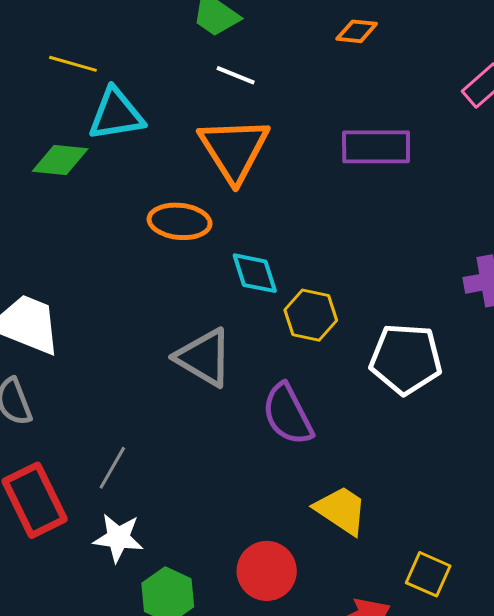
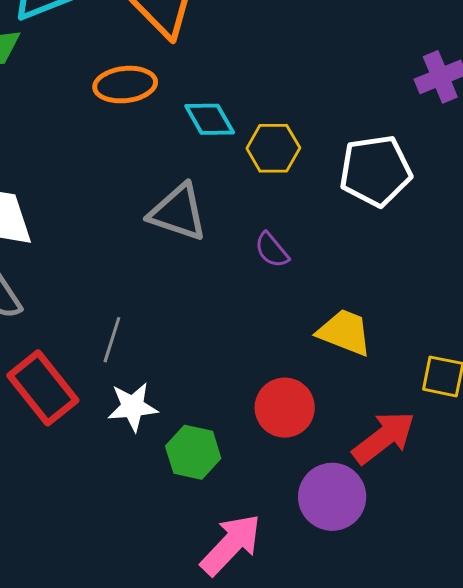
purple semicircle: (288, 414) -> (272, 250), size x0.6

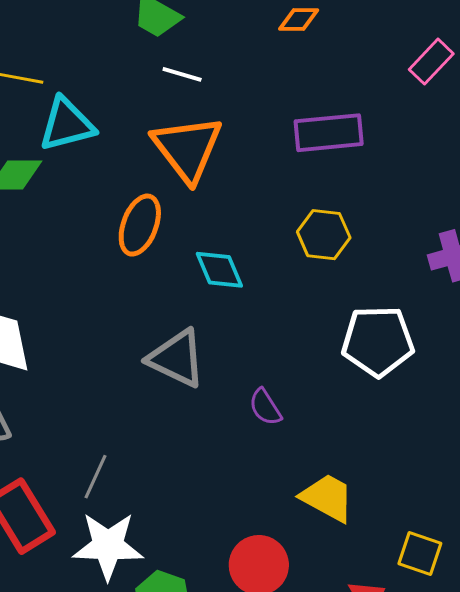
orange ellipse: (125, 85) -> (140, 225), turned -70
yellow hexagon: (273, 148) -> (324, 235), moved
white star: (133, 407) -> (108, 546), size x1.4

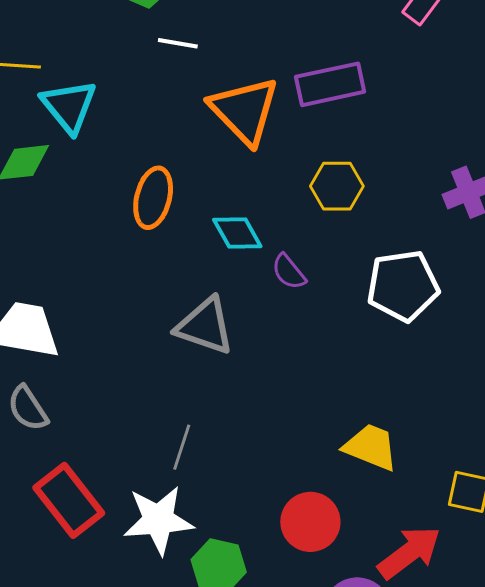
cyan triangle: (67, 124) -> (69, 106), turned -48
orange triangle: (187, 148) -> (244, 111), moved
purple semicircle: (265, 407) -> (289, 272), moved
gray line: (96, 477) -> (182, 447), moved

